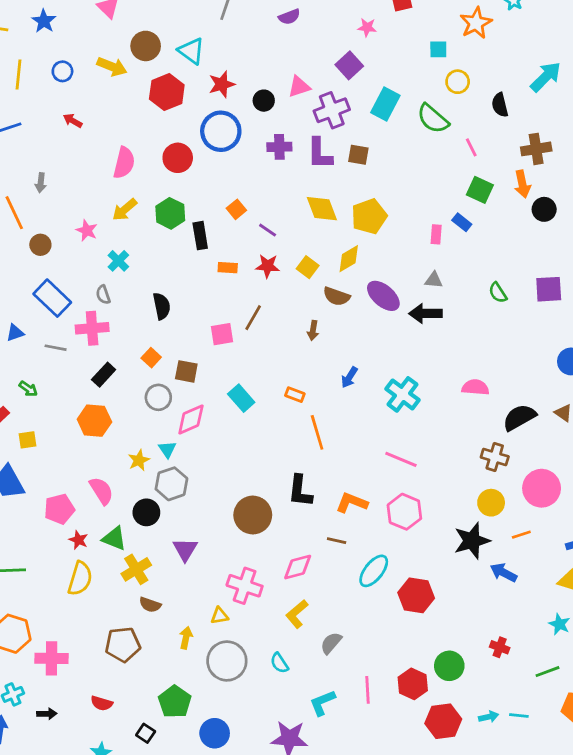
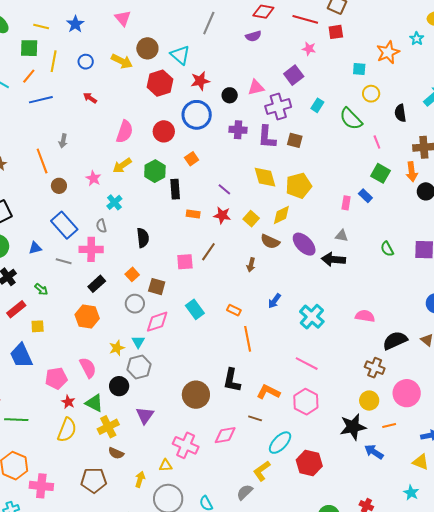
cyan rectangle: (385, 104) -> (317, 105), size x0.6
orange square: (236, 209) -> (192, 159), moved
yellow L-shape: (297, 614) -> (262, 471), moved

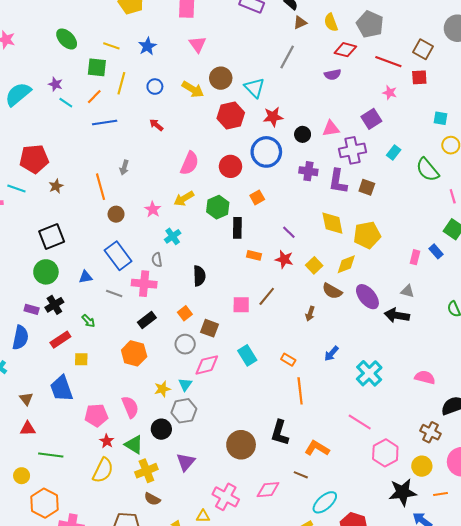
pink hexagon: (306, 402) -> (385, 453), moved

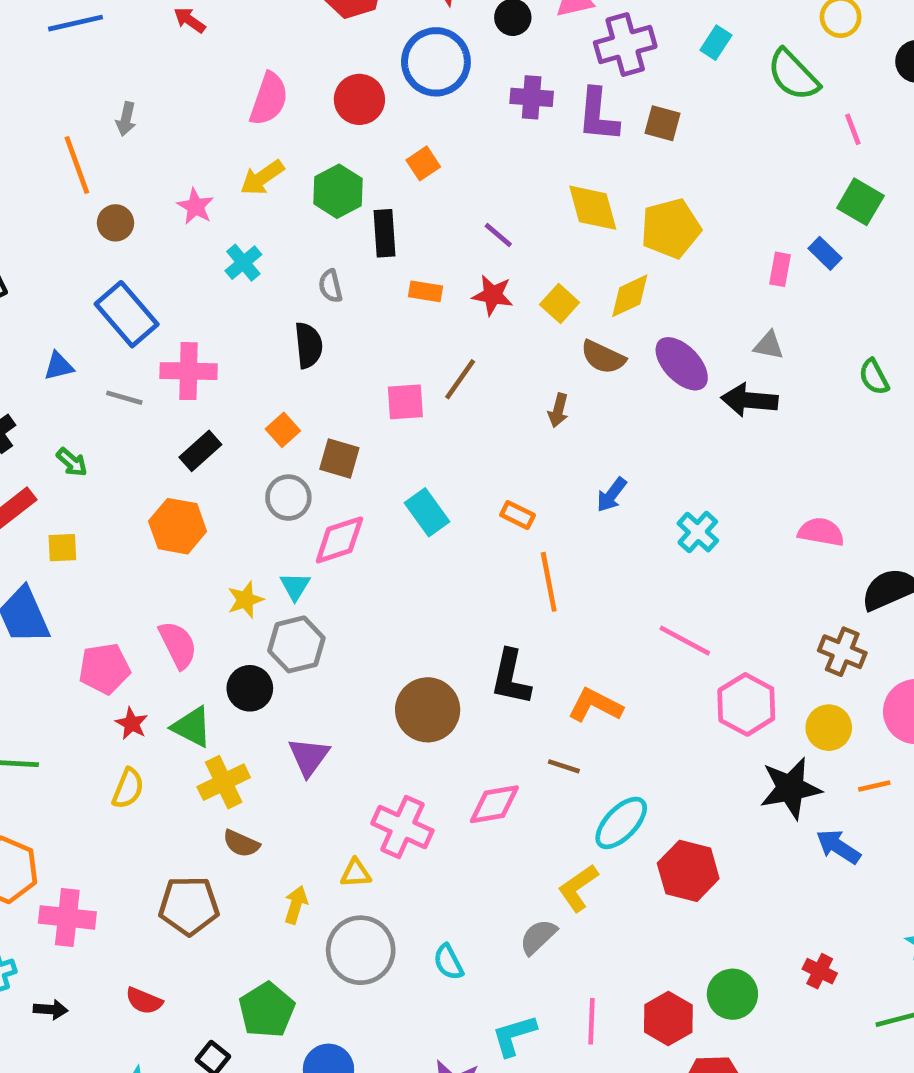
gray semicircle: (157, 260) -> (330, 286), moved
cyan cross: (369, 373) -> (698, 532), size x0.7
yellow semicircle: (103, 470) -> (128, 788), size x0.7

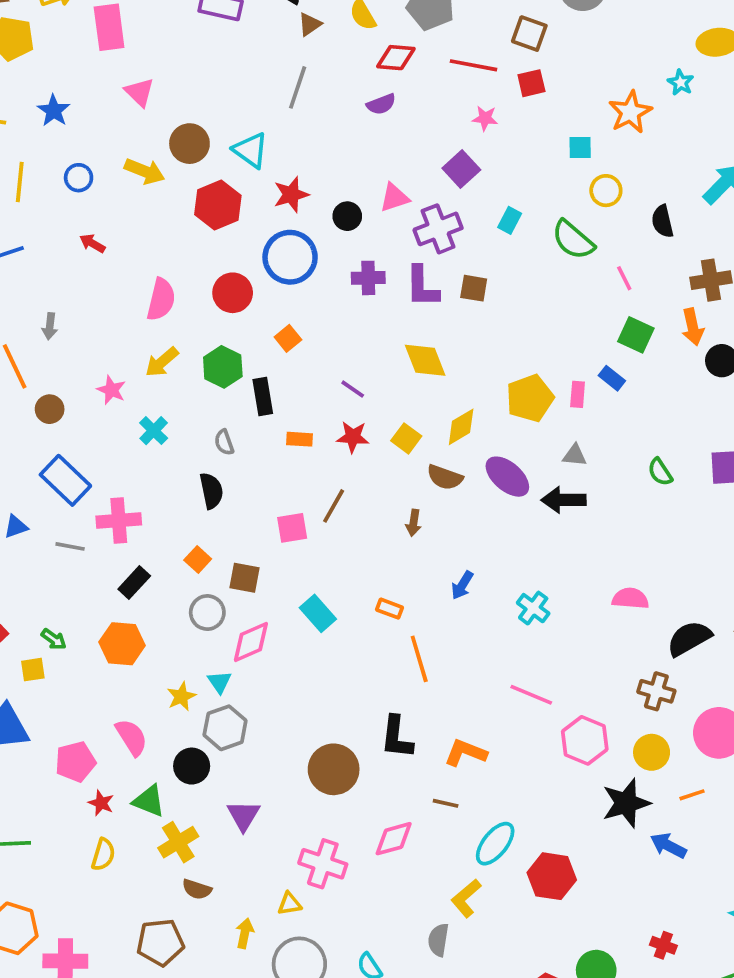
yellow pentagon: (671, 228) -> (530, 398), moved
green arrow: (72, 462) -> (54, 639), moved
gray semicircle: (538, 937) -> (438, 940), turned -32

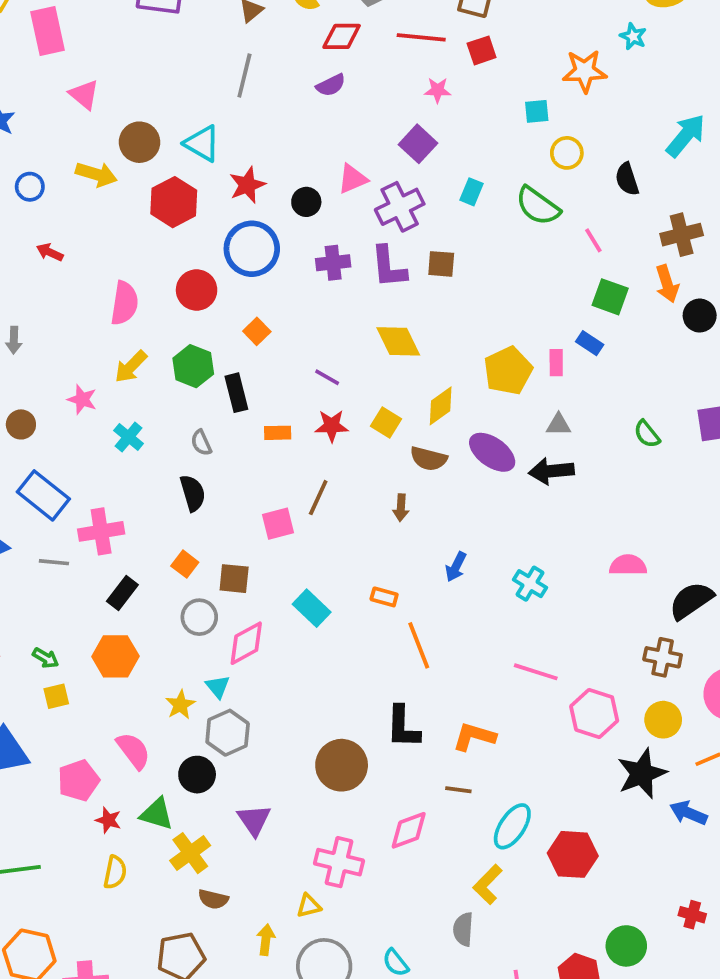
orange star: (630, 112) -> (585, 71), turned 30
yellow square: (33, 670) -> (56, 696), moved

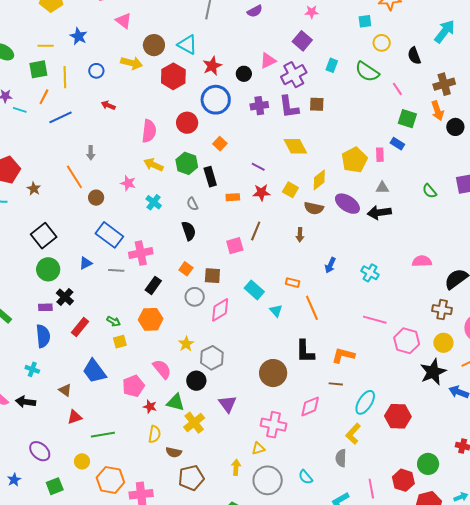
yellow arrow: (131, 367) -> (153, 165), turned 72
cyan triangle: (218, 687) -> (276, 311), moved
brown semicircle: (213, 899) -> (174, 452), moved

